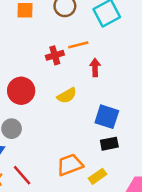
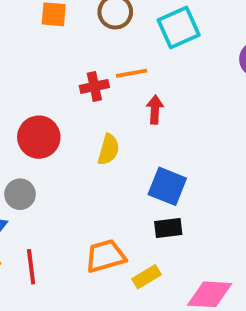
yellow semicircle: (67, 96) -> (108, 150), turned -48
red line: (22, 175) -> (31, 267), turned 30

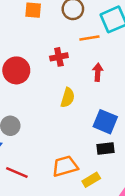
orange line: (132, 73) -> (89, 38), moved
red circle: (39, 137) -> (16, 70), moved
red line: (31, 267) -> (17, 173), turned -60

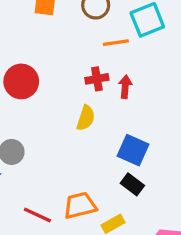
red cross: (59, 57) -> (97, 79), moved
black rectangle: (106, 148) -> (132, 184), turned 42
red line: (17, 173) -> (37, 215), moved

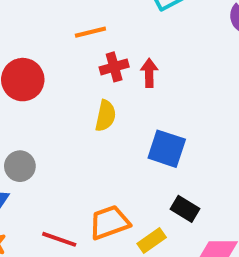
orange line: (116, 43) -> (90, 32), moved
black rectangle: (132, 184) -> (185, 209), moved

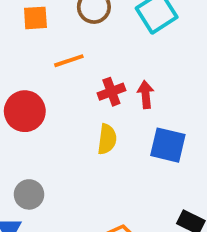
orange line: (90, 32) -> (69, 61), moved
blue square: (167, 149) -> (168, 145), moved

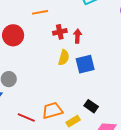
yellow semicircle: (107, 139) -> (64, 58), moved
blue square: (168, 145) -> (85, 64), turned -36

